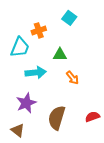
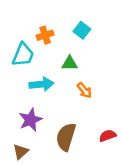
cyan square: (69, 18) -> (82, 30), moved
brown triangle: (18, 130) -> (21, 152), turned 40

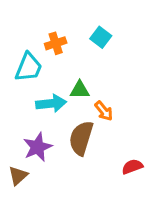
green triangle: (70, 63) -> (80, 90), moved
brown semicircle: (66, 137) -> (81, 138), moved
brown triangle: (21, 152) -> (18, 176), moved

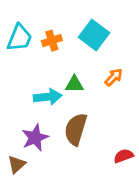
cyan square: (101, 37) -> (94, 35), size x1.5
cyan trapezoid: (29, 67) -> (19, 38), moved
orange arrow: (104, 111) -> (114, 77), moved, turned -96

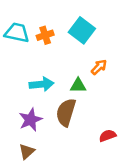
cyan trapezoid: (19, 38) -> (17, 33), turned -100
green triangle: (74, 84) -> (78, 85), moved
brown triangle: (17, 164) -> (27, 151), moved

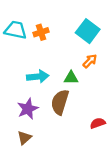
cyan square: (82, 30) -> (88, 31), moved

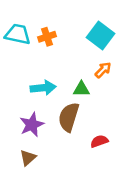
red semicircle: (98, 123) -> (99, 141), moved

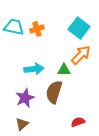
orange arrow: (103, 70) -> (81, 55), size x1.5
red semicircle: (99, 141) -> (78, 122), moved

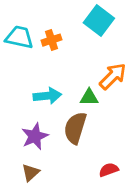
cyan square: (79, 28) -> (99, 21), moved

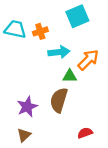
cyan square: (99, 21) -> (77, 16), turned 30
cyan arrow: (47, 96) -> (59, 52), moved

